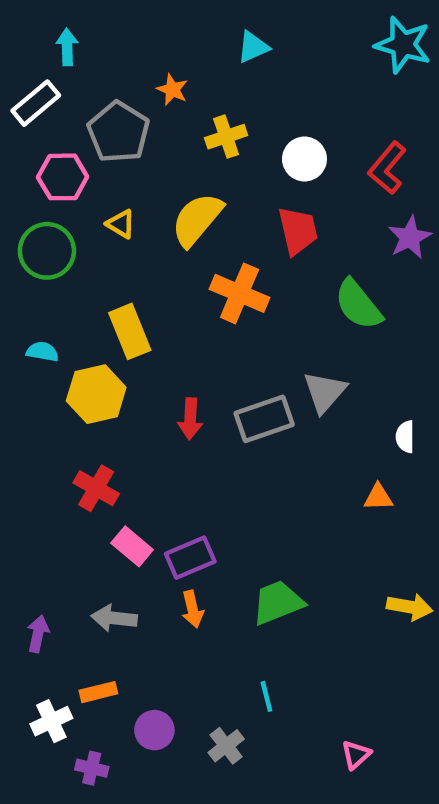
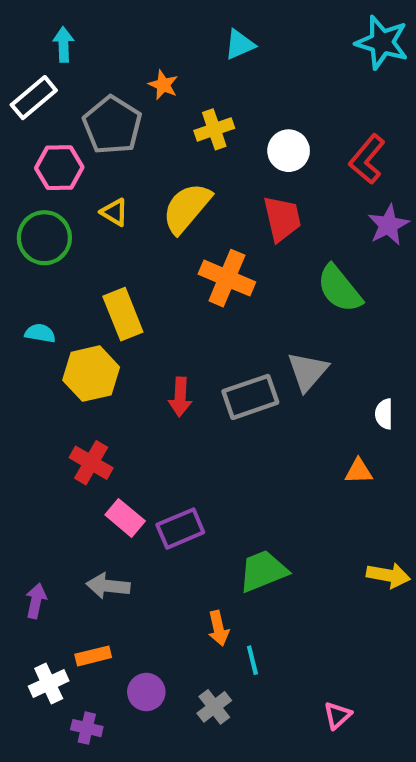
orange arrow: (192, 609) -> (218, 628), moved

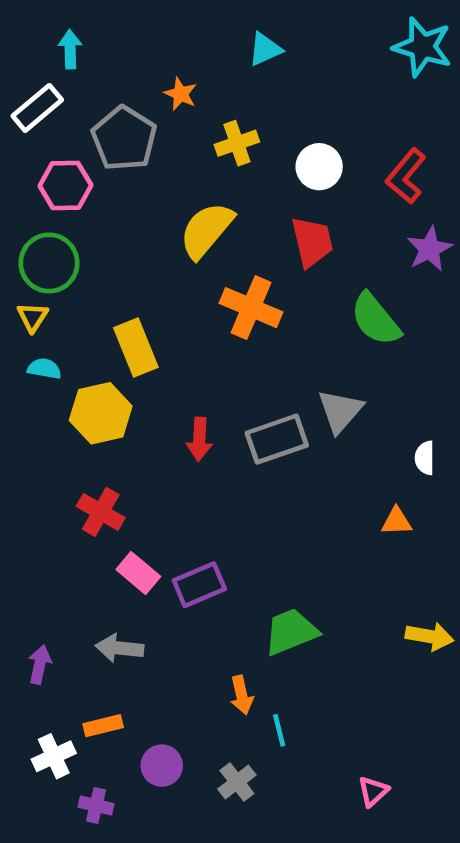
yellow triangle: (114, 212) -> (33, 317), moved, turned 32

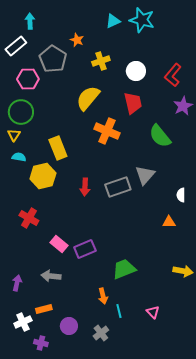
cyan star: (422, 47) -> (142, 20), moved
red cross: (101, 512) -> (29, 218), moved
pink triangle: (373, 791) -> (153, 312), moved, turned -32

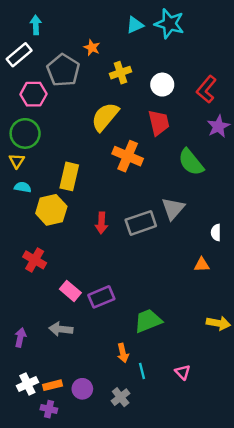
yellow rectangle: (58, 148) -> (69, 176), turned 35
orange rectangle: (44, 309) -> (53, 385), moved

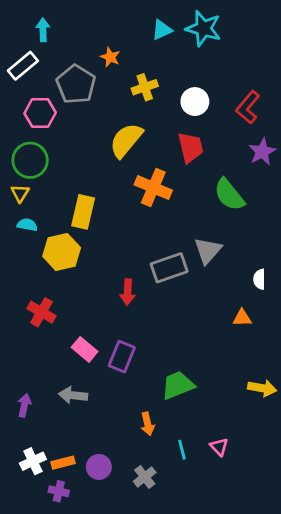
red arrow: (101, 223) -> (128, 292), moved
purple rectangle: (101, 297) -> (122, 357), turned -45
cyan line: (142, 371) -> (182, 450), moved

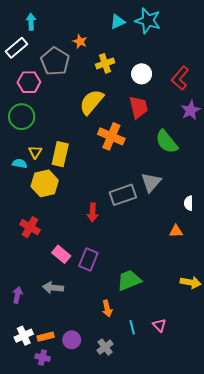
yellow triangle: (20, 193) -> (35, 152), moved

